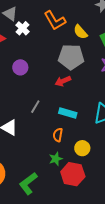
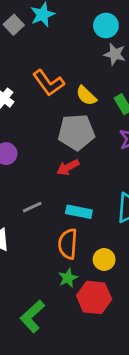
gray line: (35, 107) -> (32, 207), turned 40
orange semicircle: (58, 135) -> (68, 244), size x1.5

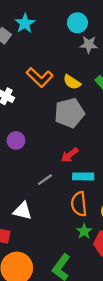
red arrow: (68, 167) -> (70, 155), moved

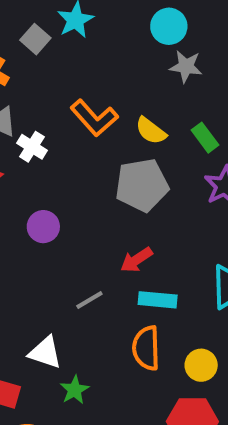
green star: (84, 231) -> (75, 390), moved

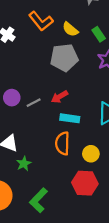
purple circle: (43, 227) -> (12, 98), moved
gray line: (89, 300) -> (34, 103), moved

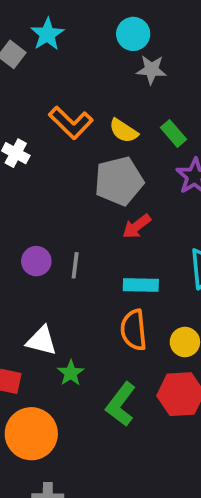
red arrow: (60, 97) -> (137, 226), moved
gray line: (34, 103) -> (75, 265), turned -48
green L-shape: (39, 200) -> (121, 404), moved

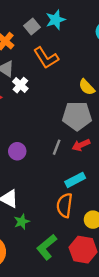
orange L-shape: (71, 123) -> (46, 58), moved
gray line: (75, 265) -> (57, 147), moved
cyan rectangle: (141, 285) -> (75, 180), turned -42

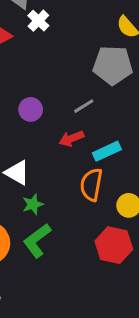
red arrow: (81, 145) -> (71, 138), moved
gray line: (57, 147) -> (84, 106), turned 35
green L-shape: (47, 247) -> (37, 241), moved

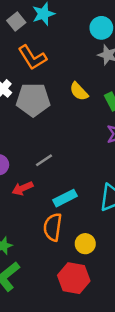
gray pentagon: (113, 65) -> (33, 100), moved
red arrow: (71, 138) -> (23, 188), moved

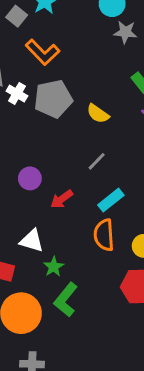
yellow semicircle: (79, 91) -> (98, 114), moved
gray line: (44, 160) -> (97, 161), moved

